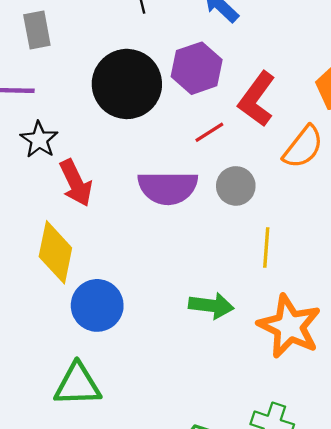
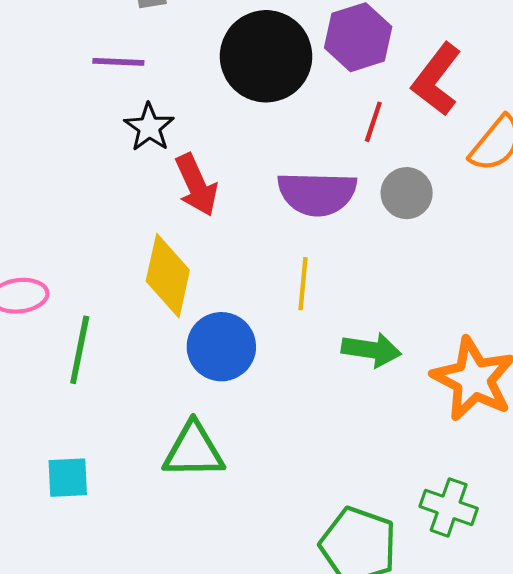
red line: (209, 132) -> (373, 122), turned -40
yellow line: (266, 248) -> (303, 284), moved

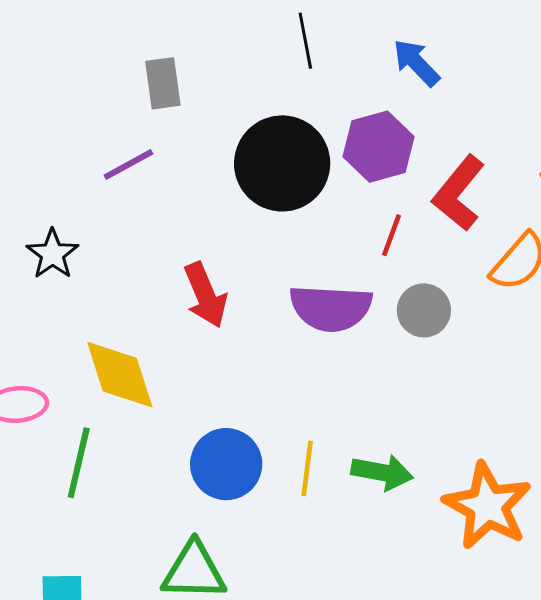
purple line: (118, 62) -> (128, 165), turned -33
black star: (149, 127) -> (52, 254), moved
yellow diamond: (168, 276) -> (120, 375), moved, turned -32
yellow line: (303, 284) -> (307, 468), moved

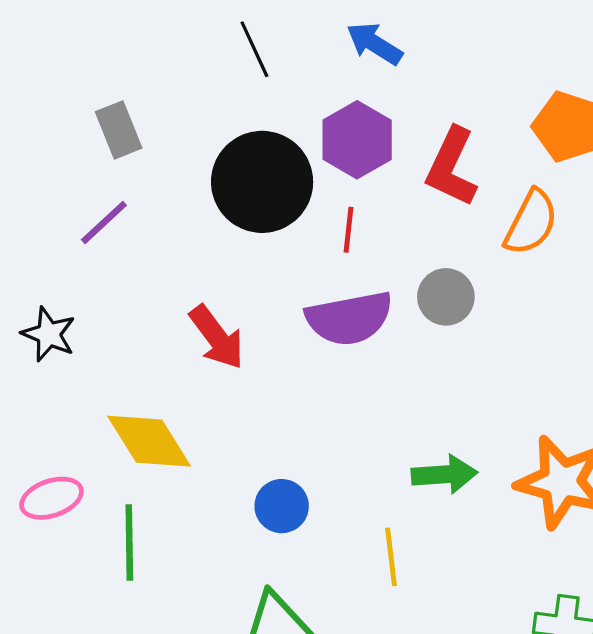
red line: (392, 235) -> (348, 230), moved
blue circle: (226, 464) -> (282, 506), size x0.7
yellow line: (307, 468) -> (391, 557), moved

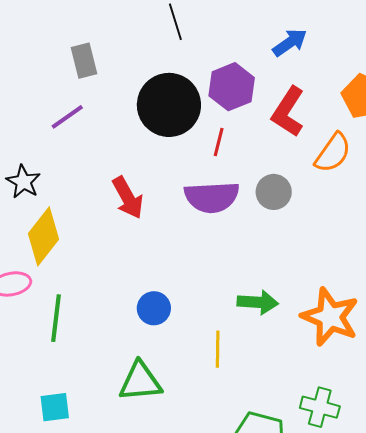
blue arrow: (374, 44) -> (290, 43), moved, turned 105
yellow diamond: (149, 441) -> (43, 236), moved, turned 62

